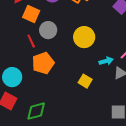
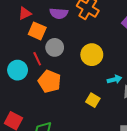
orange pentagon: (43, 63) -> (50, 81), turned -30
cyan circle: (12, 77) -> (18, 70), moved

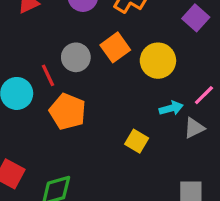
orange square: (37, 31) -> (115, 47), moved, turned 30
yellow circle: (92, 55) -> (158, 61), moved

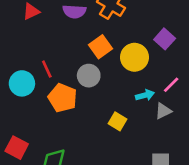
purple square: (196, 18) -> (165, 39), moved
gray circle: (76, 57) -> (89, 76), moved

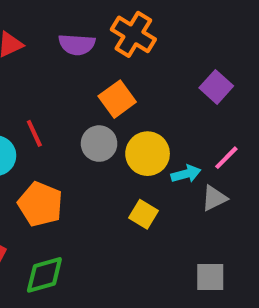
yellow circle: (134, 57) -> (148, 154), moved
orange pentagon: (63, 98) -> (40, 204), moved

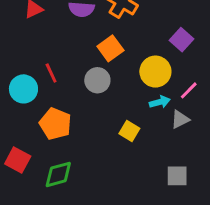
yellow circle: (148, 154) -> (155, 72), moved

